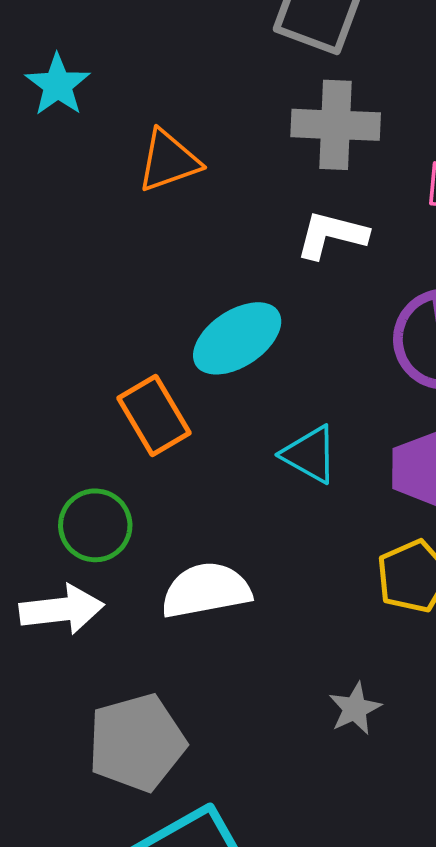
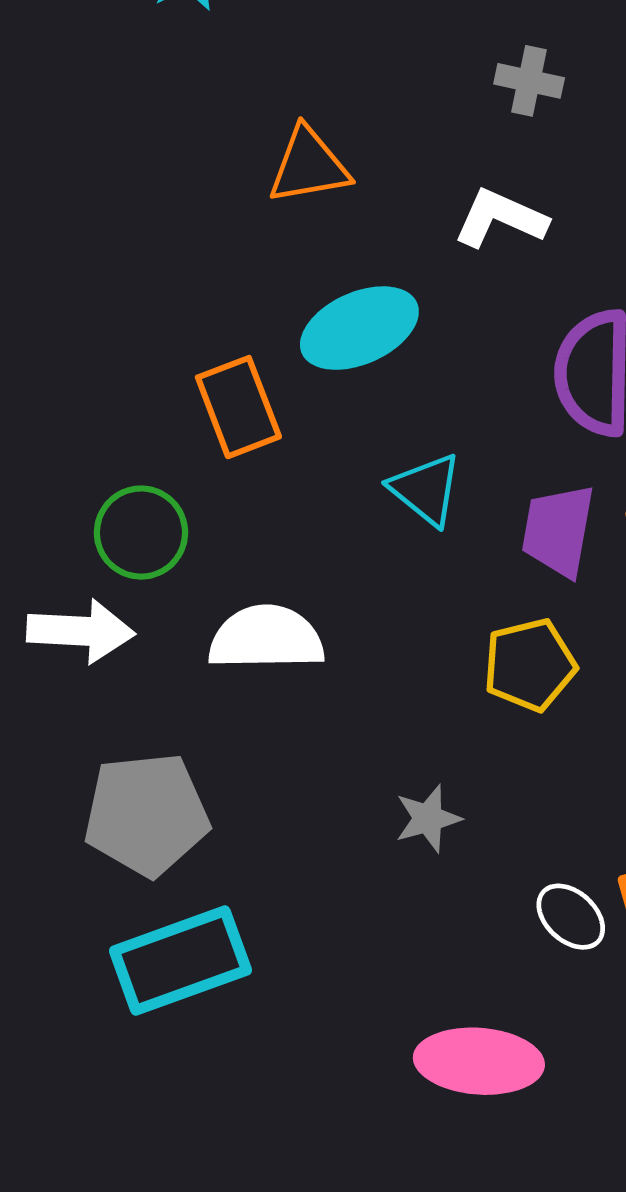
gray cross: (336, 125) -> (529, 81), size x0.6
orange triangle: (169, 161) -> (309, 166), moved

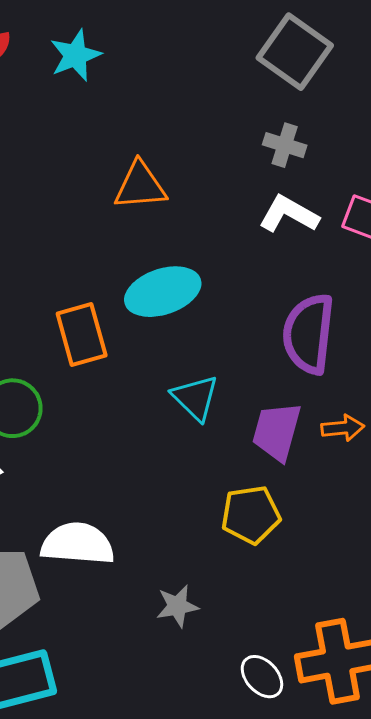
white L-shape: (500, 218) -> (289, 214), moved
white semicircle: (266, 638) -> (78, 544), moved

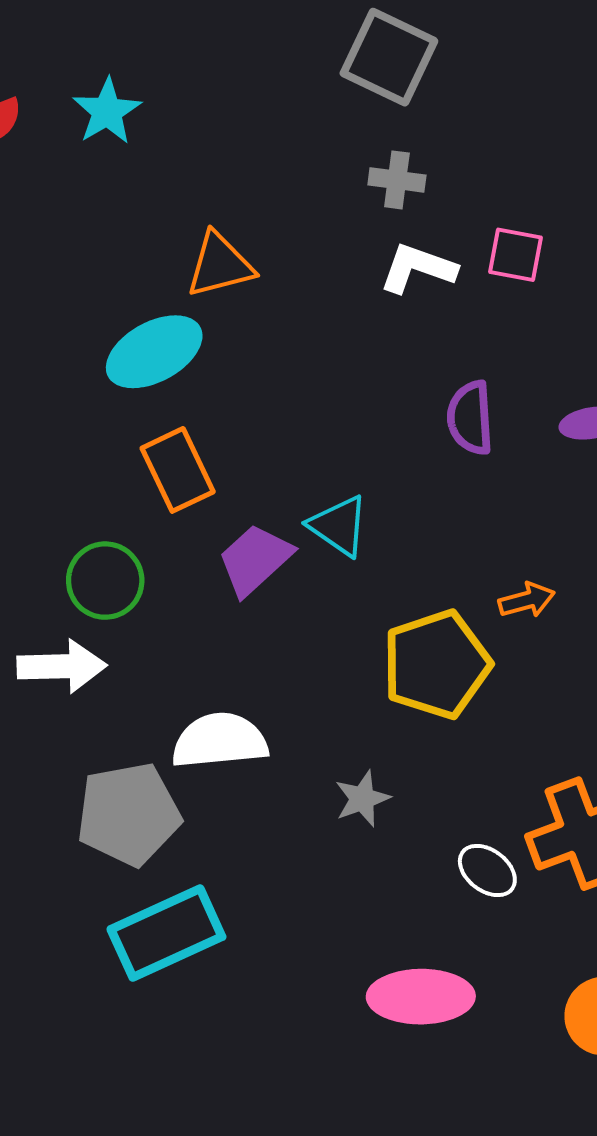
cyan ellipse: (163, 292) -> (154, 352), moved
purple semicircle: (309, 334) -> (470, 418), size x0.7
orange arrow: (343, 428) -> (527, 600), moved
purple trapezoid: (277, 431) -> (255, 560), moved, turned 42
yellow pentagon: (251, 515) -> (436, 664), size x1.4

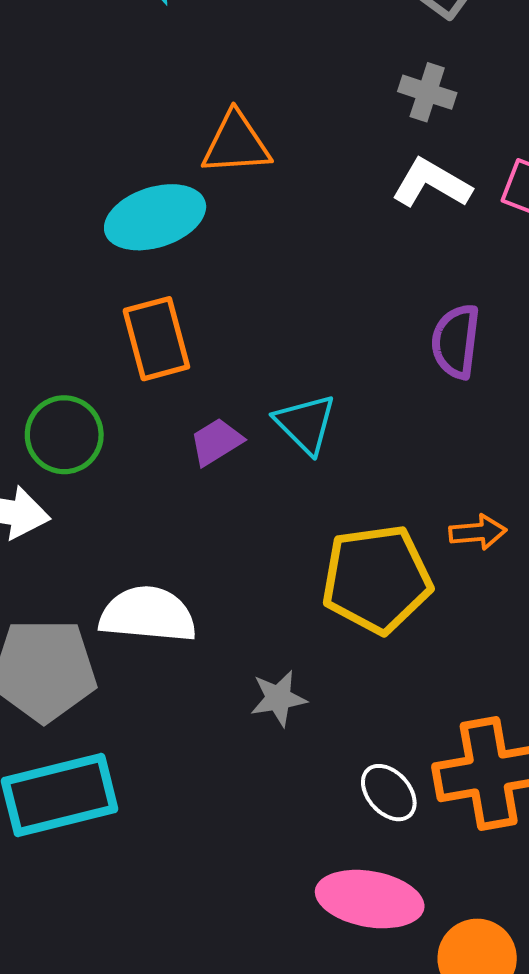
purple trapezoid: (255, 560) -> (216, 442), size x0.7
pink ellipse: (421, 997) -> (370, 899), moved

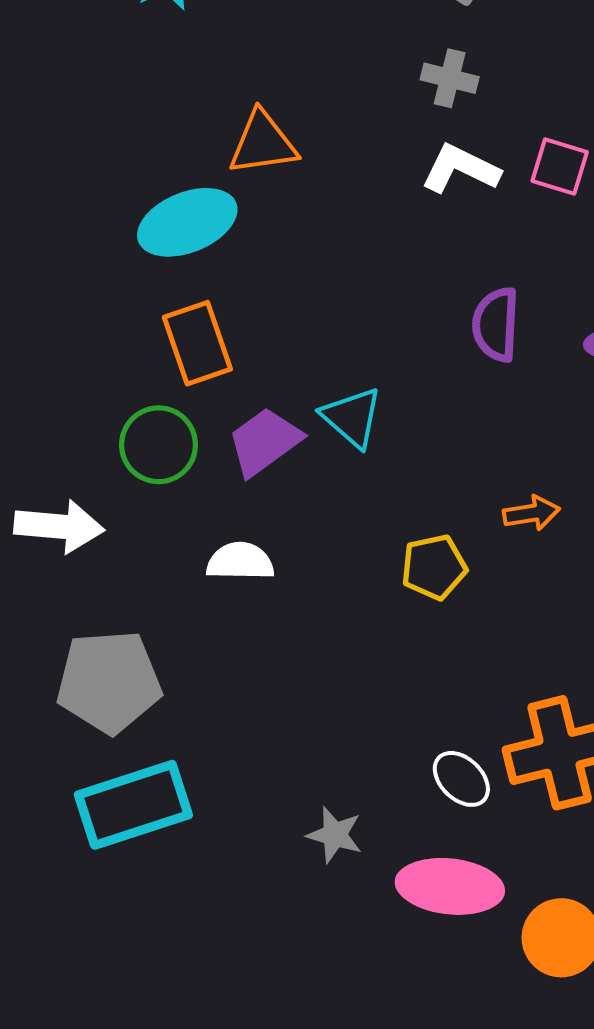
green circle: (64, 435) -> (159, 445), moved
purple trapezoid: (216, 442) -> (264, 442), size x1.4
yellow pentagon: (377, 579) -> (434, 567), size x0.6
white semicircle: (148, 614) -> (240, 561), moved, size x0.7
gray star: (278, 698) -> (335, 835), moved, turned 30

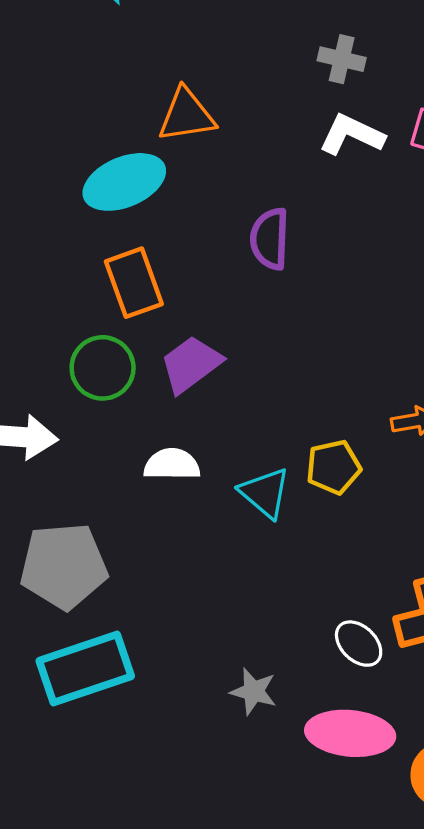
purple semicircle: (496, 324) -> (270, 239), moved
cyan triangle: (352, 417) -> (265, 493), moved

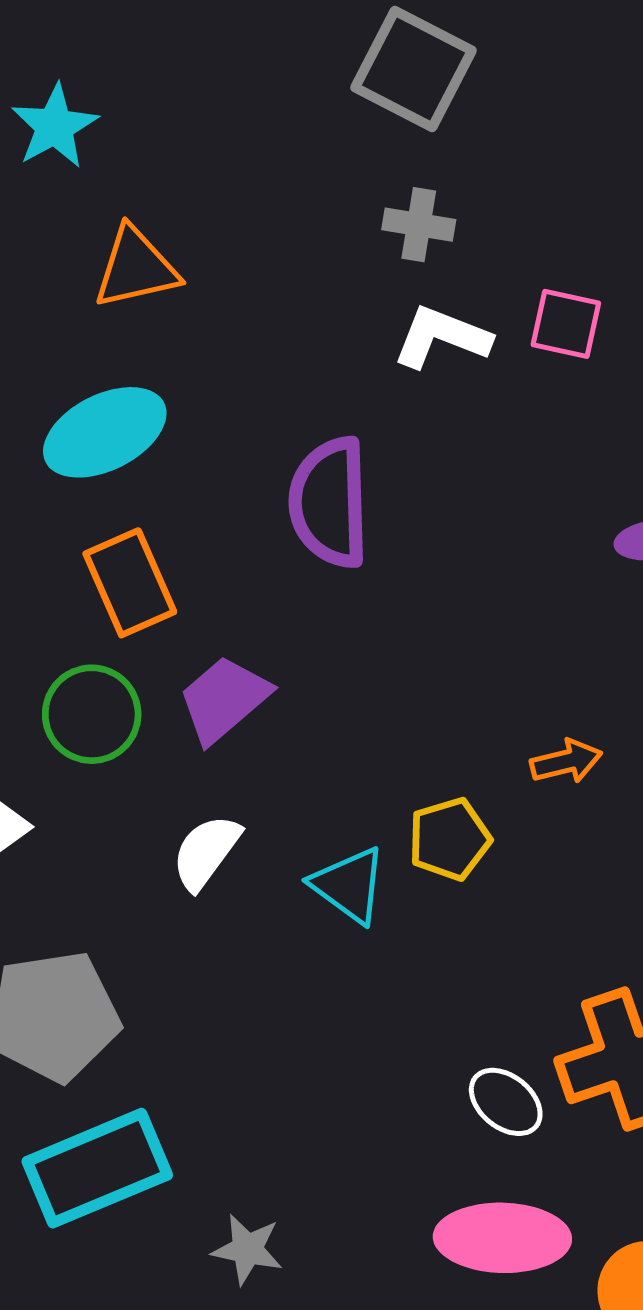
orange triangle: (187, 115) -> (136, 268), moved
purple semicircle: (270, 239) -> (329, 502), size x1.4
white semicircle: (172, 464) -> (206, 852), turned -50
gray star: (253, 691) -> (247, 1249), moved

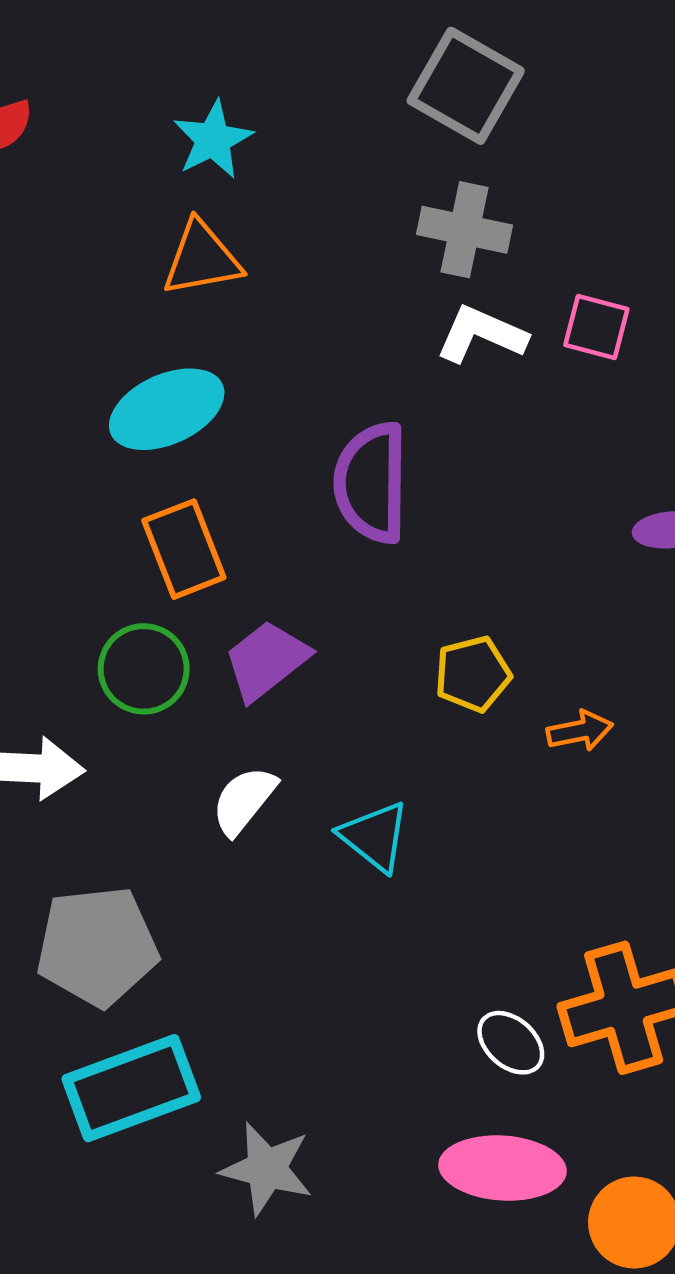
cyan star: (55, 126) -> (213, 140), moved
gray cross: (419, 225) -> (465, 230), size x1.4
yellow pentagon: (449, 839) -> (473, 674), moved
gray star: (247, 1249) -> (267, 1169), size x1.4

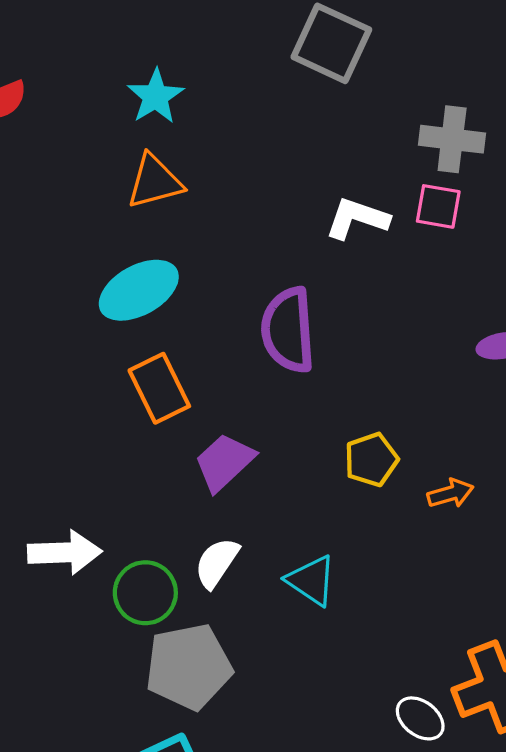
gray cross: (465, 230) -> (452, 139), moved
green circle: (144, 669) -> (145, 593), moved
gray pentagon: (97, 946) -> (189, 667), moved

